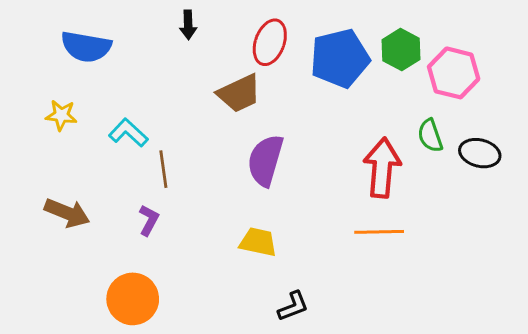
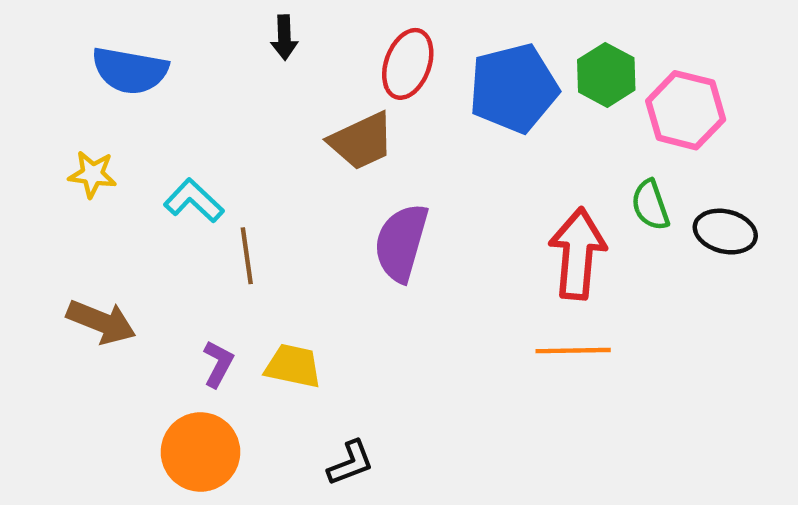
purple L-shape: (149, 220) -> (218, 364), moved
yellow trapezoid: (258, 242) -> (293, 366), moved
black L-shape: (293, 306) -> (350, 463), moved

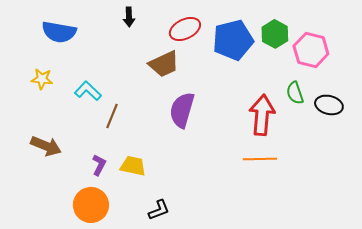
red ellipse: (408, 64) -> (185, 29), turned 44
brown line: (247, 256) -> (112, 116), turned 30

